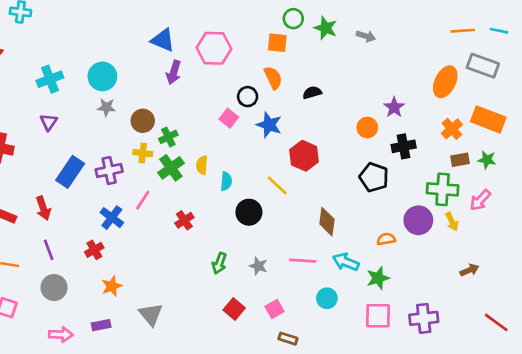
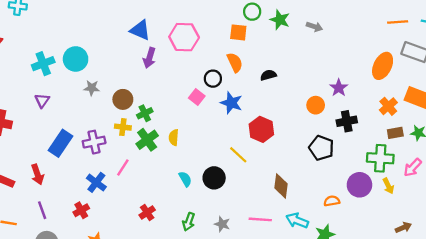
cyan circle: (102, 76) -> (76, 59), moved
cyan semicircle: (226, 181) -> (185, 179), moved, turned -35
red cross: (184, 220) -> (147, 212), moved

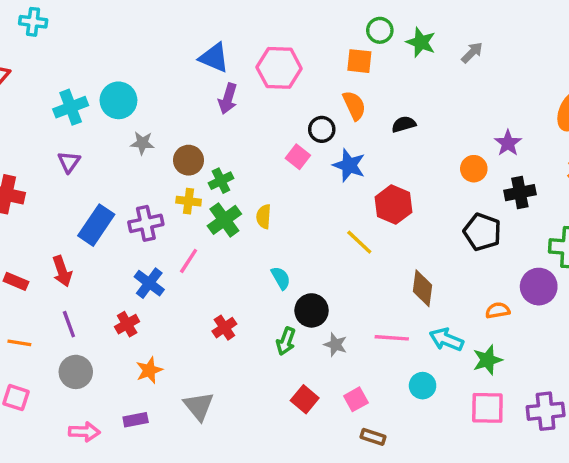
gray arrow: (314, 27) -> (472, 53), turned -63
black circle: (214, 178) -> (312, 310), moved

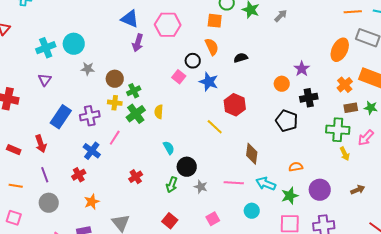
purple circle: (539, 287) -> (320, 190), moved
red square: (305, 399) -> (170, 221), moved

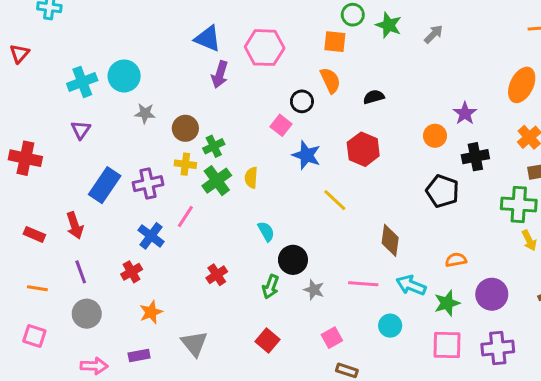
blue star: (209, 82) -> (306, 155), moved
red hexagon: (235, 105) -> (363, 149), moved

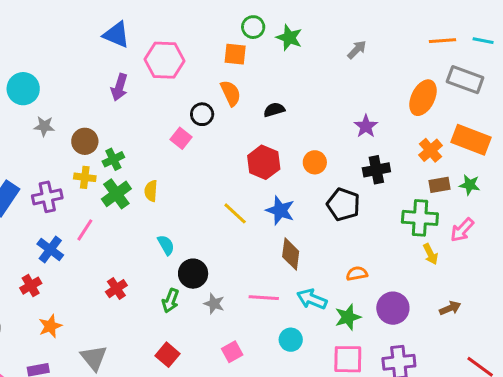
gray arrow: (433, 34) -> (357, 50), moved
blue triangle: (208, 39) -> (116, 35), moved
orange circle: (435, 136) -> (315, 162), moved
blue star: (306, 155) -> (280, 210), moved

